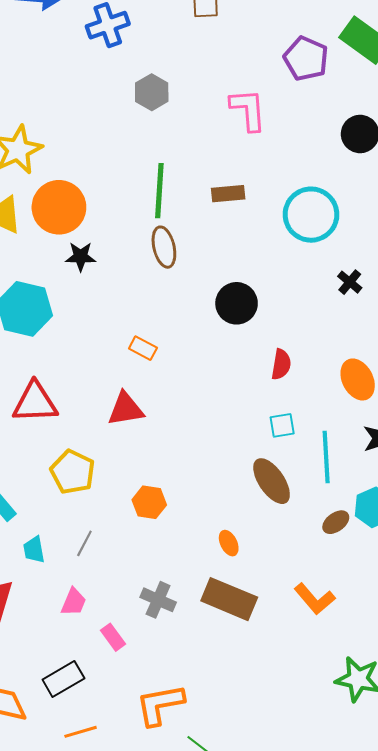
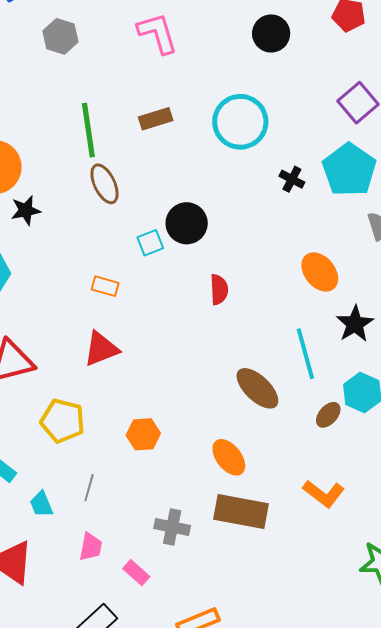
red semicircle: (281, 364) -> (219, 290), moved
cyan square: (282, 425) -> (150, 243), moved
orange ellipse: (229, 543) -> (229, 457), size x1.5

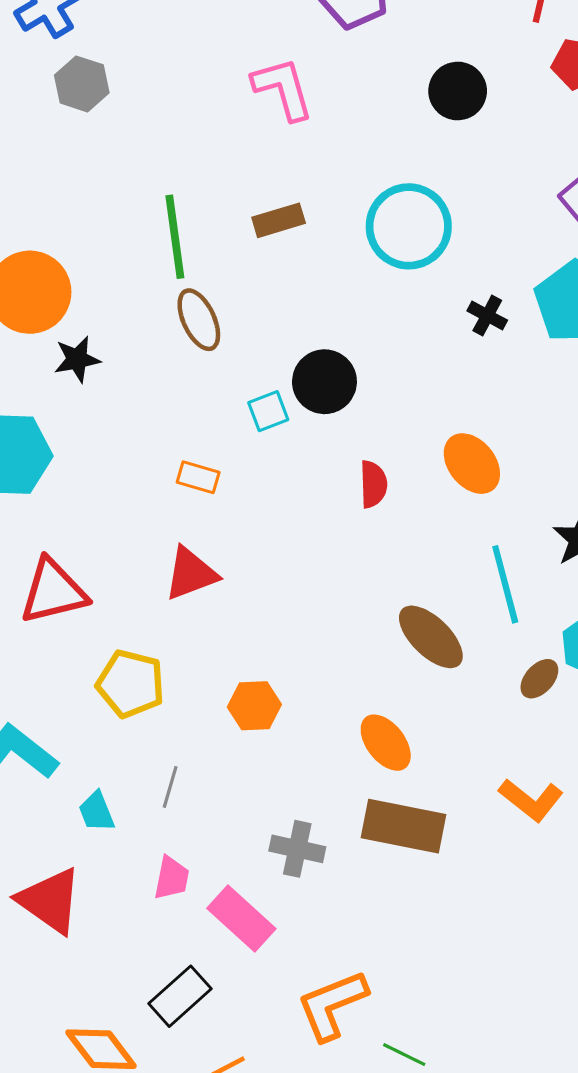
gray hexagon: (60, 36) -> (82, 84), moved
orange ellipse: (320, 272) -> (472, 464), moved
pink rectangle: (136, 573) -> (241, 918), size x1.6

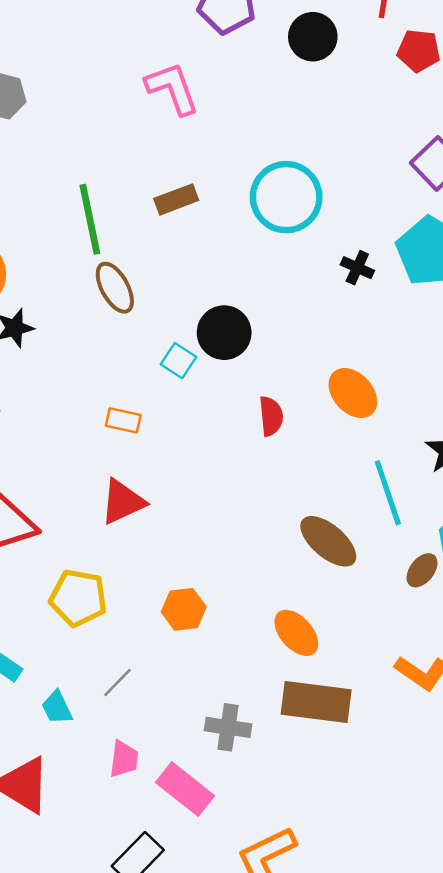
black circle: (458, 91) -> (313, 37), moved
cyan square: (268, 411) -> (179, 361), turned -32
gray line: (170, 787) -> (117, 683), turned 32

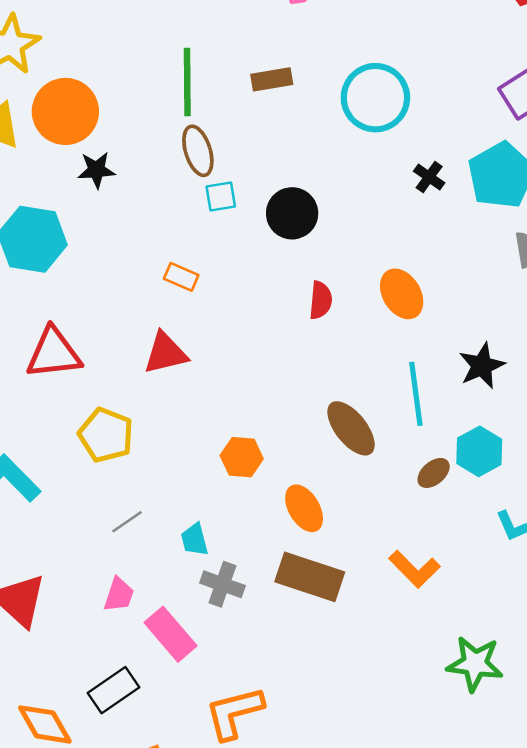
cyan square: (179, 361) -> (221, 197), moved, turned 36
orange hexagon: (184, 609) -> (242, 457), moved
cyan trapezoid: (57, 708) -> (195, 540), moved

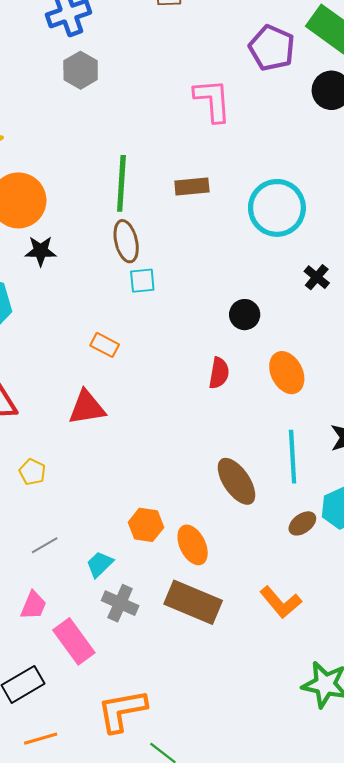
black circle: (292, 213) -> (245, 315), moved, size x0.7
yellow pentagon: (106, 435) -> (32, 472), size x0.6
orange hexagon: (242, 457) -> (146, 525), moved
cyan trapezoid: (195, 540) -> (100, 564), turned 56

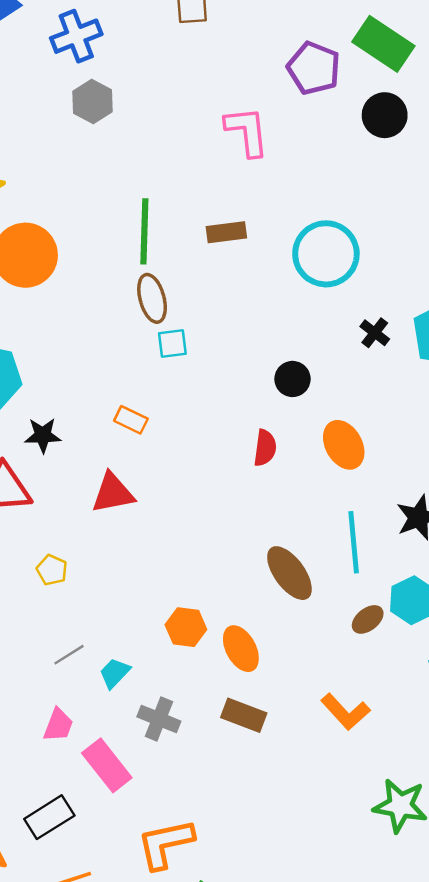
black star: (41, 251) -> (43, 435), moved
cyan trapezoid: (100, 564) -> (115, 673), moved
brown rectangle: (193, 602) -> (244, 715), size x0.7

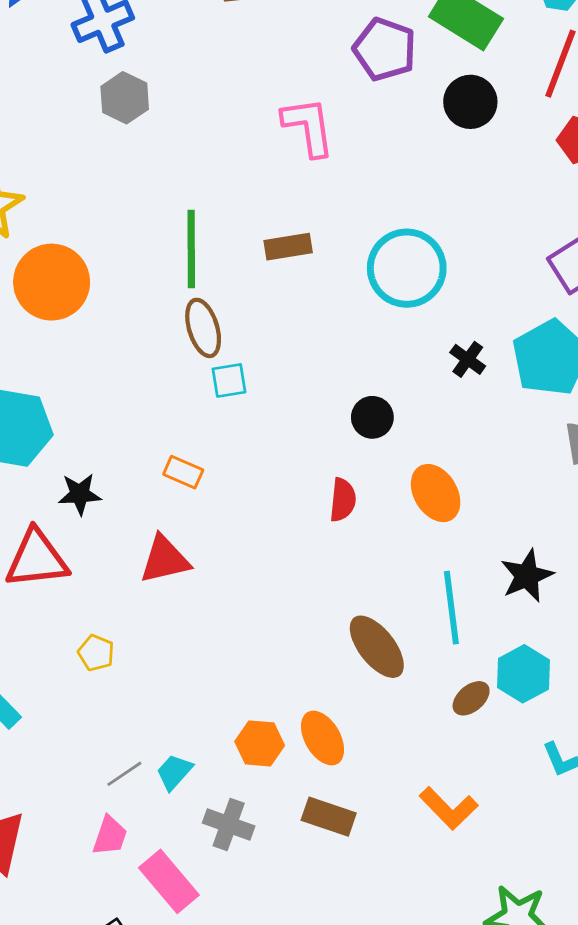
orange hexagon: (186, 627) -> (260, 743), moved
gray line: (69, 655) -> (124, 774), moved

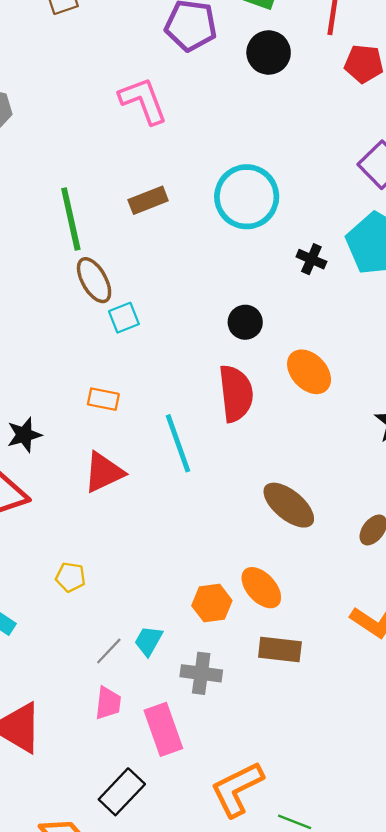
red semicircle: (343, 500) -> (236, 393), size x1.6
cyan line: (451, 608) -> (178, 443), moved
yellow pentagon: (96, 653) -> (70, 577), moved
pink rectangle: (169, 881) -> (163, 729), turned 33

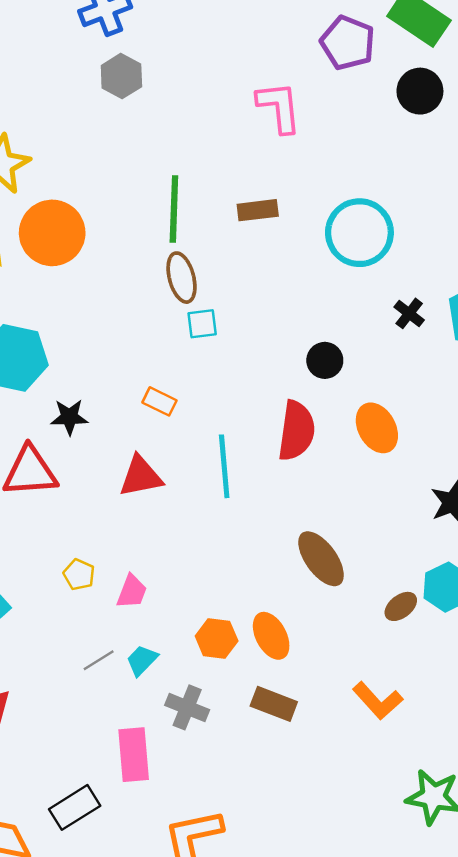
pink trapezoid: (108, 703) -> (132, 592), moved

